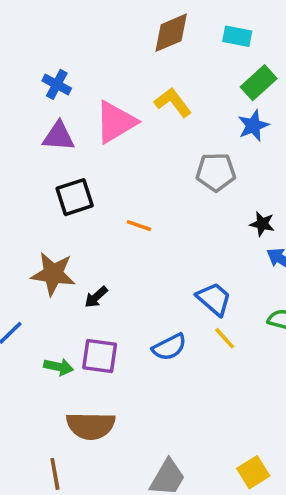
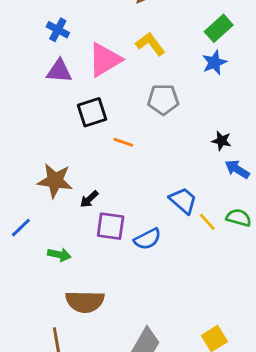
gray pentagon: (216, 172) -> (163, 99), moved
black square: (75, 197) -> (92, 112), moved
yellow line: (225, 338) -> (207, 222), moved
purple square: (100, 356) -> (111, 226), moved

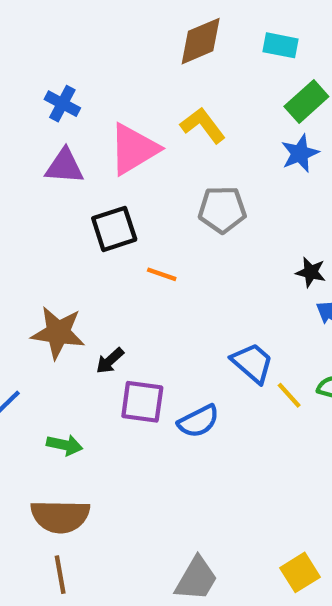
brown semicircle: (85, 302) -> (60, 516), moved

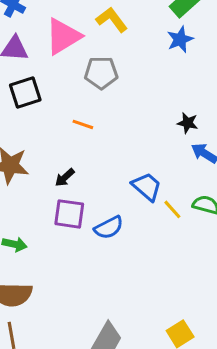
gray pentagon: (222, 210) -> (101, 73), moved
black square: (114, 229) -> (25, 93), moved
black arrow: (110, 361) -> (65, 178), moved

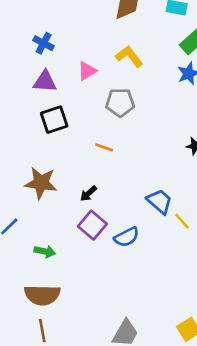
pink triangle: (63, 36) -> (87, 71), size x0.6
purple square: (69, 214) -> (92, 225), turned 32

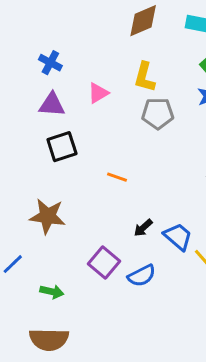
yellow L-shape: (129, 56) -> (145, 77), turned -128
gray pentagon: (120, 103) -> (158, 113), moved
black arrow: (88, 193) -> (143, 228), moved

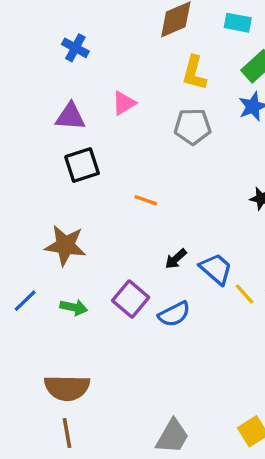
blue cross: (50, 63) -> (75, 48), moved
yellow L-shape: (145, 77) -> (194, 73), moved
green arrow: (52, 292) -> (74, 307), moved

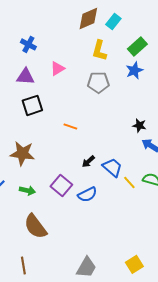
cyan rectangle: (238, 23) -> (113, 21), moved, turned -63
blue cross: (75, 48) -> (28, 44), moved
brown semicircle: (67, 388) -> (35, 226), moved, turned 52

